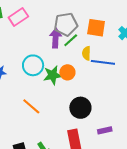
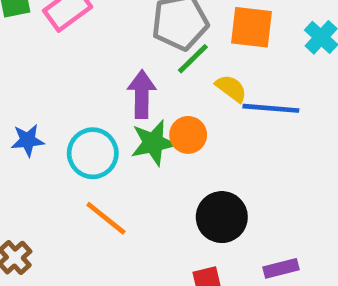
purple arrow: (56, 38) -> (142, 94), moved
yellow semicircle: (86, 53) -> (231, 88), turned 128
cyan circle: (33, 65) -> (93, 153), moved

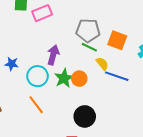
green line: (193, 59) -> (89, 47), turned 56
purple arrow: (142, 94) -> (53, 55), moved
green star: (153, 143) -> (64, 78), turned -30

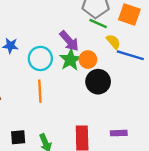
purple arrow: (53, 55) -> (69, 41), moved, turned 126
orange line: (36, 105) -> (40, 91), turned 36
black circle: (85, 116) -> (98, 82), moved

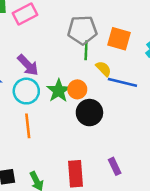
green line: (98, 23) -> (86, 50), turned 72
purple arrow: (69, 41) -> (28, 65), moved
purple rectangle: (119, 133) -> (115, 166), turned 70

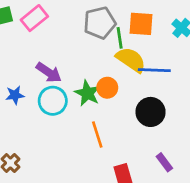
green line: (86, 50) -> (120, 38), moved
yellow semicircle: (103, 69) -> (131, 60), size x1.6
black circle: (89, 113) -> (151, 112), moved
orange line: (28, 126) -> (97, 134), moved

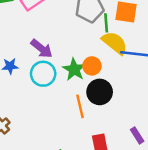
black circle: (151, 112) -> (100, 92), moved

